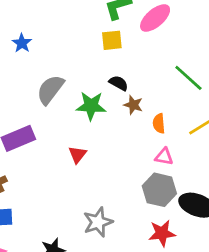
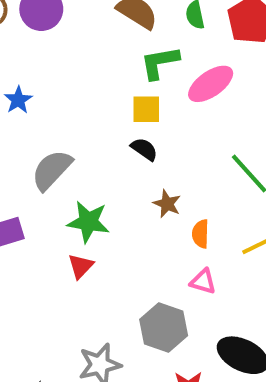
black semicircle: (119, 83) -> (144, 149), moved
green star: (91, 106) -> (88, 222), moved
gray hexagon: (159, 190) -> (164, 327), moved

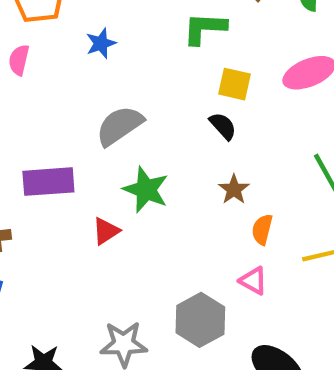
green L-shape: (160, 63) -> (205, 28), moved
red triangle: (81, 266) -> (106, 231), moved

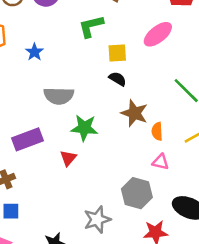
gray semicircle: (120, 126) -> (59, 96), turned -128
brown star: (234, 189) -> (134, 113), size x1.5

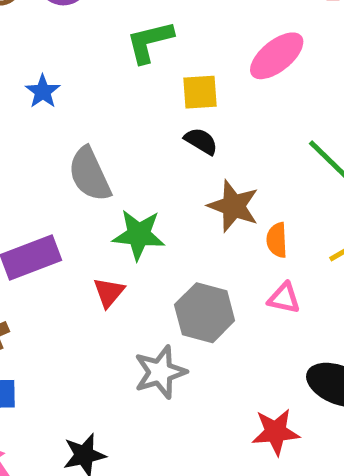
gray semicircle: (59, 96) -> (90, 174), turned 64
gray hexagon: (137, 193) -> (205, 313), moved
gray star: (97, 220) -> (160, 372), moved

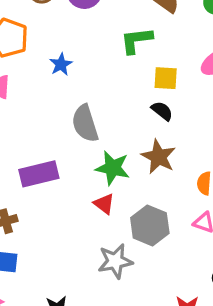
brown star: (233, 206) -> (158, 157), moved
red triangle: (109, 292) -> (104, 204), moved, turned -40

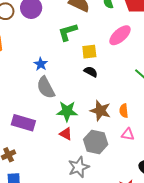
blue star: (61, 64) -> (41, 64), moved
brown star: (158, 157) -> (100, 111), moved
purple rectangle: (39, 174) -> (23, 123), turned 40

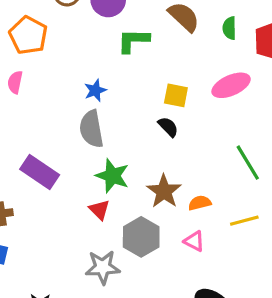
green L-shape: (68, 32) -> (133, 40), moved
orange semicircle: (124, 111) -> (200, 203), turned 64

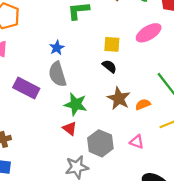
purple rectangle: (40, 172) -> (26, 88), moved
brown star: (164, 191) -> (119, 98), moved
orange semicircle: (200, 203) -> (143, 104), moved

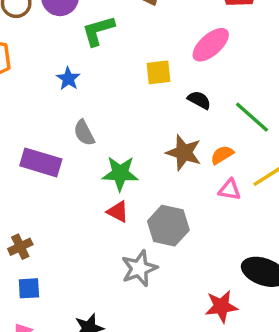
blue star: (57, 48) -> (68, 79), moved
black semicircle: (109, 66) -> (199, 100), moved
gray semicircle: (57, 74) -> (84, 133), size x0.7
pink triangle: (137, 142) -> (230, 190), moved

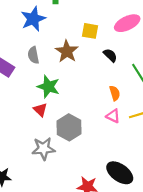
blue star: (68, 79) -> (33, 19), size x1.6
brown star: (184, 153) -> (67, 51), moved
orange semicircle: (222, 155) -> (115, 93), turned 88

